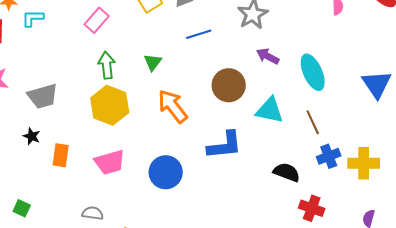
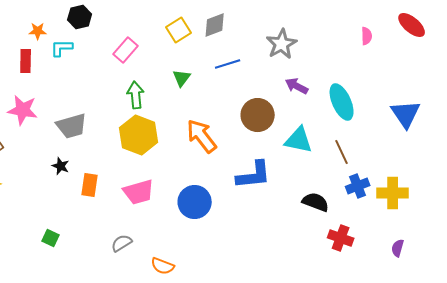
green triangle: (153, 62) -> (182, 78), moved
gray semicircle: (93, 213) -> (122, 243), turned -40

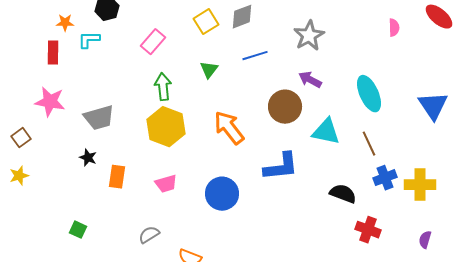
purple arrow: (297, 86) -> (310, 80), moved
pink trapezoid: (139, 192) -> (166, 184), size x0.7

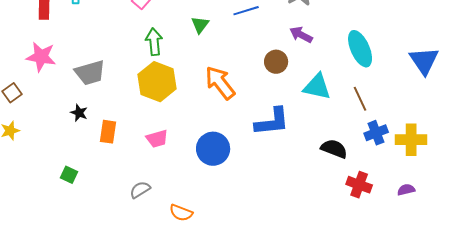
brown circle: (285, 107) -> (276, 62), size x0.7
green square: (78, 230) -> (69, 175), moved
purple semicircle: (425, 240) -> (406, 190), moved, turned 60

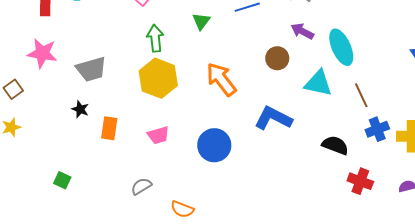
cyan ellipse: (360, 49) -> (341, 47), moved
blue L-shape: (272, 122) -> (273, 118), turned -147
green square: (69, 175) -> (62, 180), moved

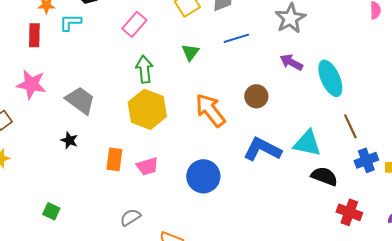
brown circle: (277, 58) -> (256, 96), moved
gray trapezoid: (91, 69) -> (80, 100), turned -128
cyan triangle: (318, 83) -> (307, 143), moved
orange rectangle: (109, 128) -> (114, 159), moved

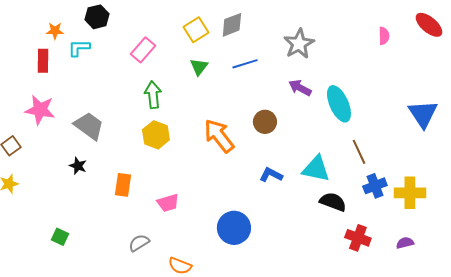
green triangle: (190, 52) -> (199, 67), moved
yellow hexagon: (147, 109) -> (156, 135), size x0.7
blue L-shape: (262, 149) -> (271, 175), size x0.6
pink trapezoid: (147, 166) -> (168, 203), moved
blue circle: (203, 176) -> (234, 228), moved

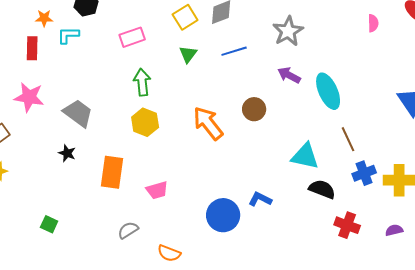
pink rectangle: (143, 50) -> (132, 37), turned 30
blue L-shape: (271, 175) -> (260, 199), moved
orange rectangle: (123, 185) -> (112, 172), size x1.4

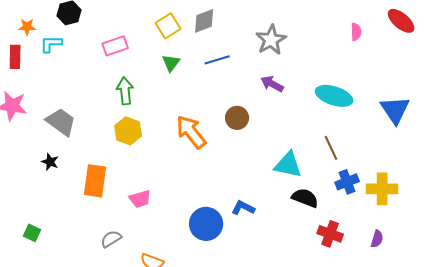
cyan ellipse: (328, 91) -> (334, 96), moved, turned -48
purple semicircle: (394, 230) -> (377, 239), turned 120

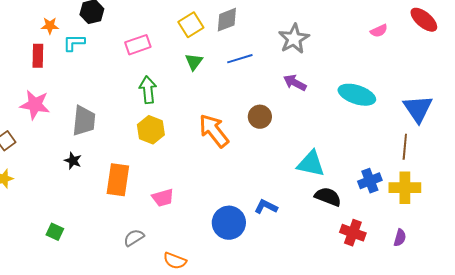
pink semicircle: (356, 32) -> (379, 31), turned 66
gray trapezoid: (61, 122) -> (84, 121), turned 60
brown line: (331, 148) -> (405, 147), moved, turned 30

